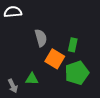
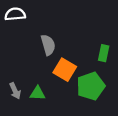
green rectangle: (73, 45) -> (104, 53), moved
gray arrow: (13, 86) -> (15, 91), moved

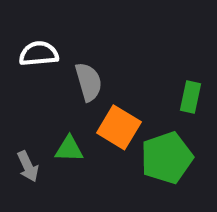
white semicircle: (15, 14) -> (39, 54), moved
green triangle: (38, 93) -> (69, 149), moved

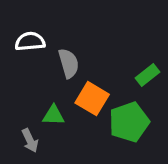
green rectangle: (190, 97) -> (147, 75), turned 40
gray arrow: (28, 166) -> (30, 141), moved

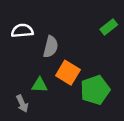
gray semicircle: (69, 63) -> (51, 47), turned 30
green rectangle: (147, 75) -> (109, 27), moved

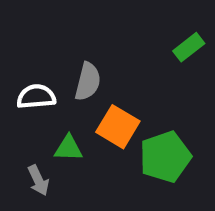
white semicircle: (22, 31) -> (36, 97), moved

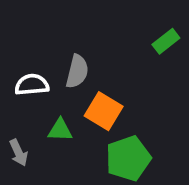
green pentagon: (165, 157) -> (128, 158), moved
gray arrow: (38, 180) -> (19, 153), moved

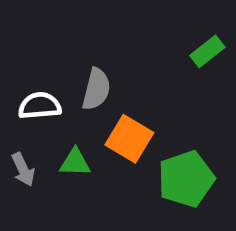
gray arrow: (19, 153) -> (23, 169), moved
green pentagon: (128, 158) -> (186, 179), moved

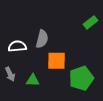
orange square: (129, 139) -> (56, 61), turned -30
green triangle: (75, 162) -> (33, 80), moved

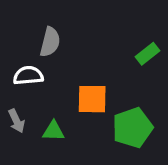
green rectangle: (91, 22) -> (148, 54), moved
gray semicircle: (42, 39) -> (50, 42), moved

